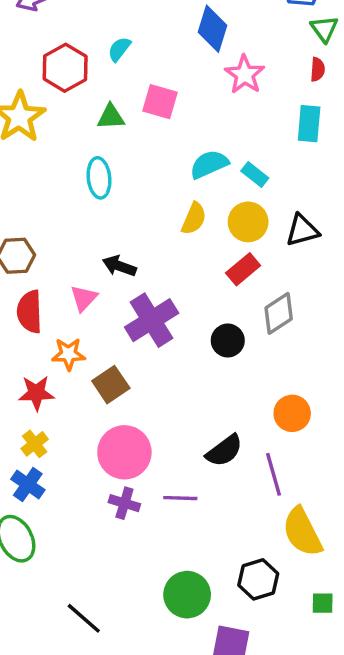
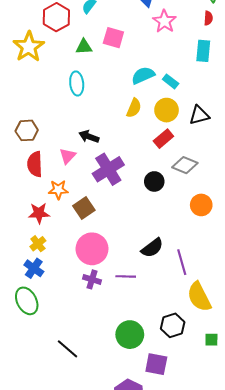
gray diamond: (279, 313) -> (185, 165), turned 55
orange circle: (292, 413) -> (201, 205), moved

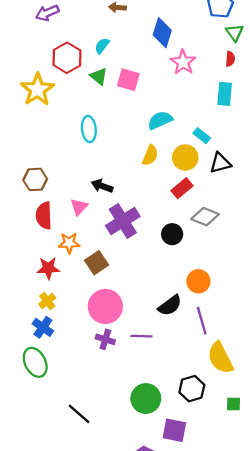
green triangle: (84, 47) -> (99, 76), moved, turned 42
cyan rectangle: (171, 81) -> (202, 136), moved
orange circle: (201, 205) -> (198, 281), moved

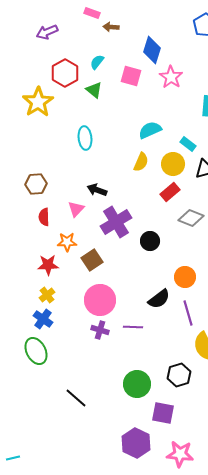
pink square: (128, 80) -> (131, 76), moved
red semicircle: (44, 216) -> (44, 217), size x0.7
black circle: (172, 234) -> (150, 241), moved

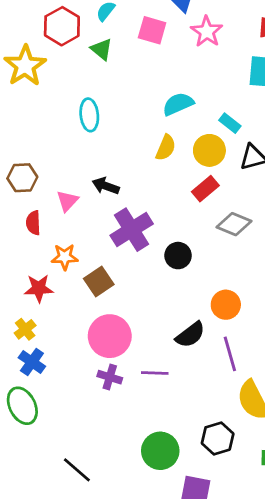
pink triangle: (76, 209) -> (67, 201), moved
yellow cross: (47, 295) -> (25, 329), moved

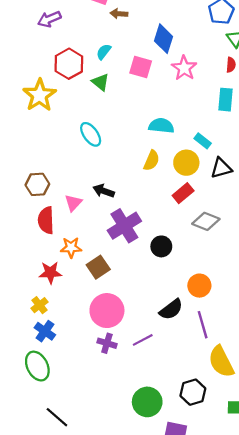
cyan semicircle: (178, 104) -> (161, 126), turned 30
cyan ellipse: (89, 115) -> (91, 134), turned -30
red semicircle: (33, 223) -> (46, 220), size x1.4
purple line: (155, 373) -> (143, 340), turned -30
black line: (77, 470) -> (57, 417), moved

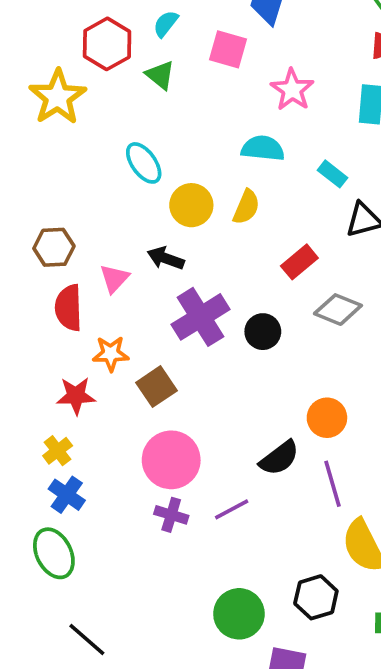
pink star: (184, 68) -> (292, 90), moved
yellow circle: (186, 163) -> (191, 205), moved
black circle: (161, 246) -> (263, 332), moved

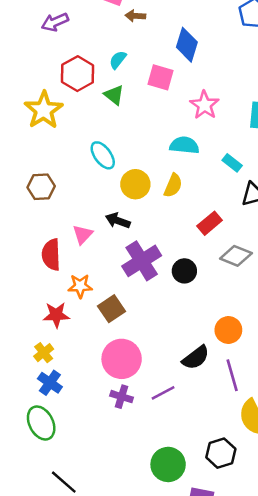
brown hexagon: (54, 247) -> (41, 187), moved

